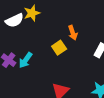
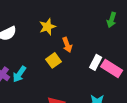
yellow star: (32, 13) -> (47, 27), moved

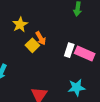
yellow square: (53, 60) -> (32, 45), moved

